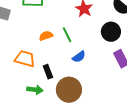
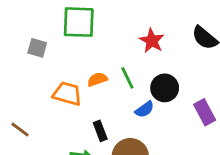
black circle: (111, 32) -> (165, 88), moved
orange trapezoid: (25, 59) -> (67, 94), moved

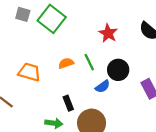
green square: (79, 22) -> (52, 19), turned 36
gray square: (37, 48) -> (23, 14), moved
orange trapezoid: (67, 94) -> (29, 72), moved

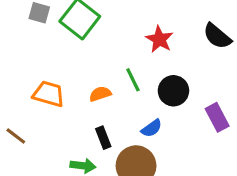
orange semicircle: (66, 63) -> (100, 94), moved
blue semicircle: (103, 86) -> (152, 128), moved

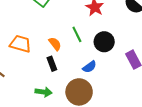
orange semicircle: (100, 94) -> (55, 44), turned 72
black rectangle: (103, 138) -> (52, 64), moved

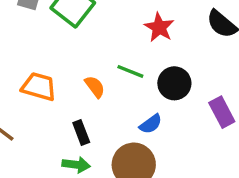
green line: (77, 34) -> (130, 71), turned -42
black rectangle: (52, 64) -> (81, 132), moved

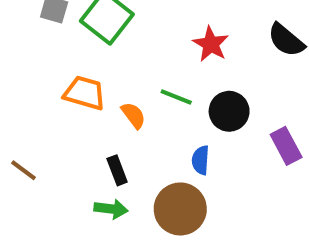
orange trapezoid: (39, 87) -> (85, 93), moved
blue semicircle: (151, 124) -> (201, 160), turned 130

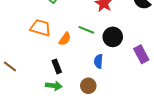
orange semicircle: (133, 115) -> (65, 39), turned 72
brown circle: (180, 209) -> (88, 86), size x0.6

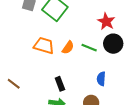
black circle: (113, 37) -> (113, 44), moved
orange semicircle: (65, 39) -> (68, 48), moved

